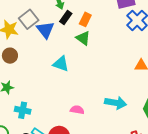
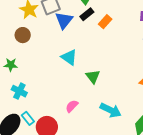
green triangle: (83, 38) -> (93, 77), moved
pink semicircle: (77, 110) -> (72, 106), turned -72

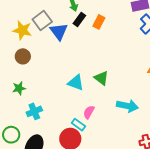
cyan triangle: (69, 57) -> (76, 83), moved
cyan cross: (19, 91) -> (34, 111), turned -35
cyan rectangle: (28, 118) -> (78, 125), moved

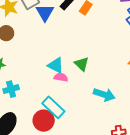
pink semicircle: (89, 112) -> (61, 77), moved, turned 64
cyan rectangle: (78, 125) -> (53, 107), size x1.6

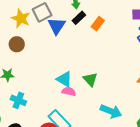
cyan cross: (11, 89) -> (18, 100), turned 35

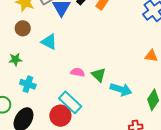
cyan triangle: (64, 79) -> (49, 42), moved
green triangle: (90, 79) -> (99, 75), moved

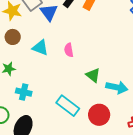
pink semicircle: (78, 72) -> (69, 50), moved, turned -104
red circle: (60, 116) -> (99, 115), moved

